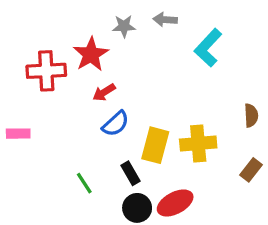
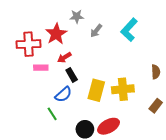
gray arrow: (165, 20) -> (96, 31), moved, turned -56
blue semicircle: (116, 124) -> (63, 94), moved
pink rectangle: (18, 134) -> (41, 68), moved
black rectangle: (130, 173) -> (72, 75), moved

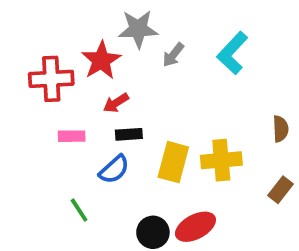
gray star: (77, 16) -> (138, 29), size x1.5
pink rectangle: (41, 68) -> (72, 136), moved
black rectangle: (72, 75) -> (129, 134), turned -64
green line: (52, 114) -> (79, 210), moved

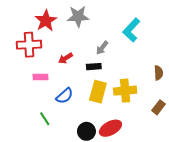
gray arrow: (173, 55) -> (102, 48), moved
red star: (101, 60) -> (46, 21), moved
black rectangle: (129, 134) -> (94, 67), moved

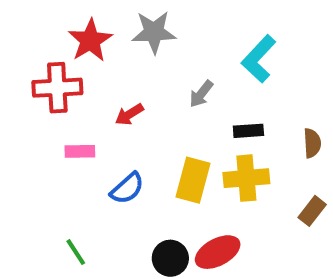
black rectangle: (94, 67) -> (248, 131), moved
green line: (45, 119) -> (76, 252), moved

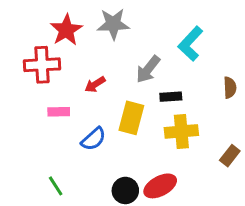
gray arrow: (201, 94) -> (148, 69), size x1.4
black rectangle: (248, 131) -> (171, 97), moved
brown semicircle: (312, 143) -> (230, 88), moved
yellow rectangle: (193, 180) -> (131, 118), moved

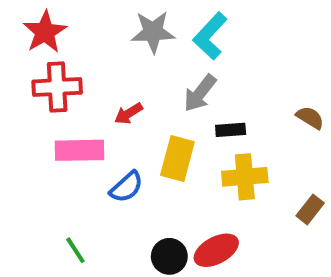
red star: (66, 30) -> (45, 32), moved
cyan L-shape: (190, 44) -> (210, 36), moved
brown semicircle: (230, 88) -> (310, 118), turned -55
pink rectangle: (59, 112) -> (80, 150), size x1.6

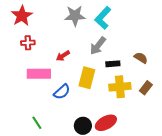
red cross: (57, 87) -> (28, 43), size x0.6
brown semicircle: (310, 118) -> (141, 58), moved
brown rectangle: (310, 209) -> (146, 88), moved

